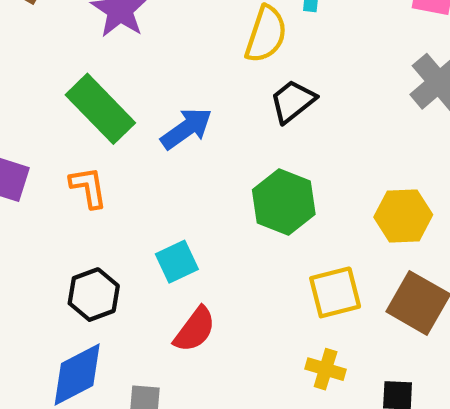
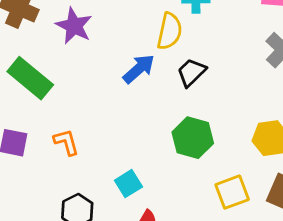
green rectangle: (100, 109) -> (30, 78), moved
blue arrow: (186, 128) -> (139, 69), moved

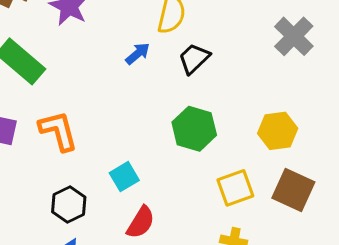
blue arrow: (139, 69) -> (138, 54), size x0.7
orange L-shape: (66, 142) -> (58, 131), size x1.4

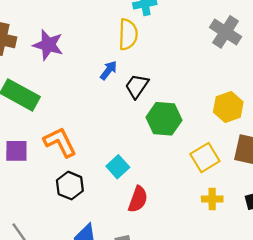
black trapezoid: (194, 59) -> (137, 86), moved
black hexagon: (69, 205) -> (70, 186), moved

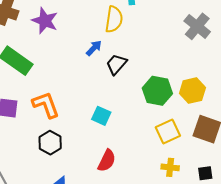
green hexagon: (164, 119) -> (157, 91), moved
cyan square: (118, 167) -> (101, 116), moved, turned -30

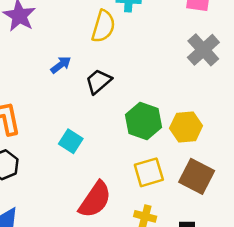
blue arrow: (94, 48) -> (61, 65), moved
red semicircle: (107, 161) -> (95, 200), moved, size x1.4

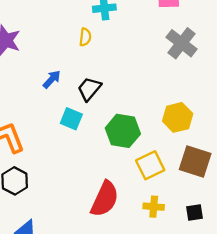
yellow semicircle: (103, 26) -> (85, 37), size x0.6
green hexagon: (143, 121) -> (123, 131), moved
cyan square: (71, 141) -> (71, 119), moved

